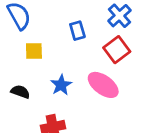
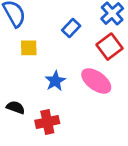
blue rectangle: (77, 31) -> (71, 28), turned 60
black semicircle: (20, 92) -> (16, 107), moved

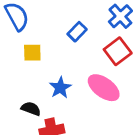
black semicircle: (16, 107) -> (31, 109), moved

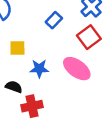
yellow square: (32, 53) -> (17, 48), moved
blue star: (60, 88) -> (39, 69), turned 30

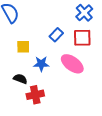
blue rectangle: (54, 20) -> (56, 35), moved
red square: (89, 37) -> (82, 38), turned 36

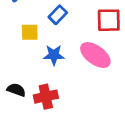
blue rectangle: (56, 35) -> (58, 15), moved
black semicircle: (20, 79) -> (16, 90), moved

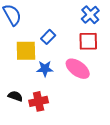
yellow square: (30, 32) -> (26, 51), size x1.5

